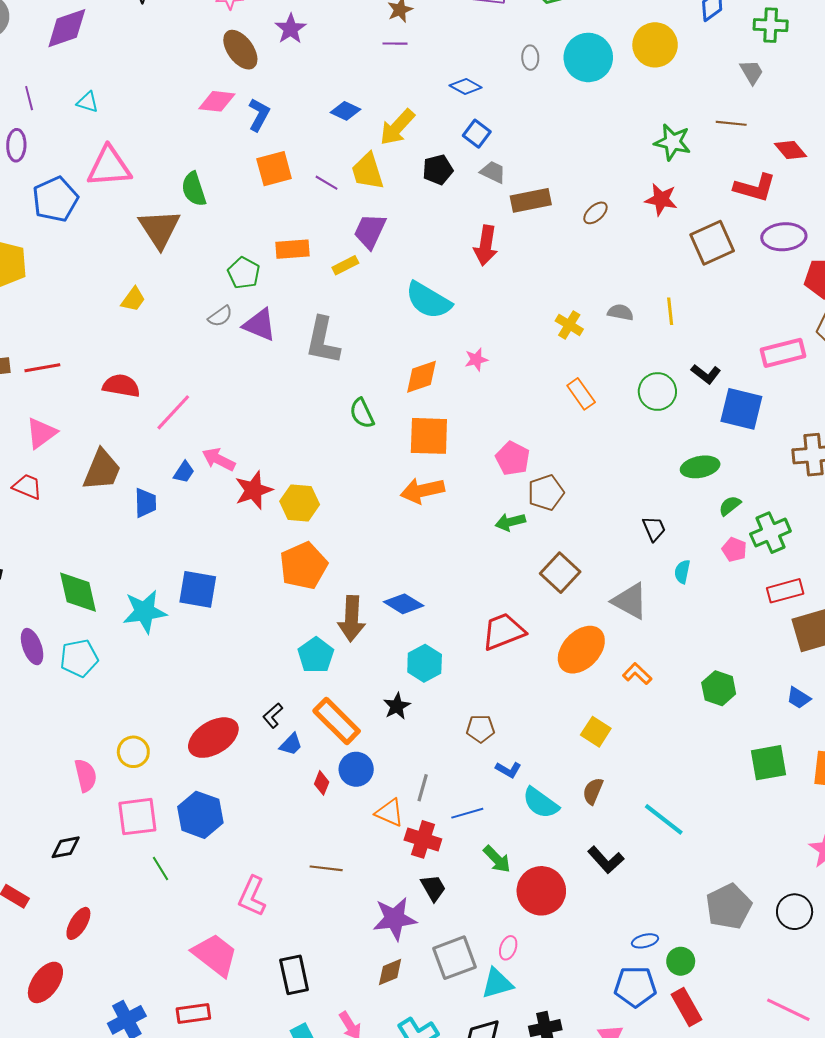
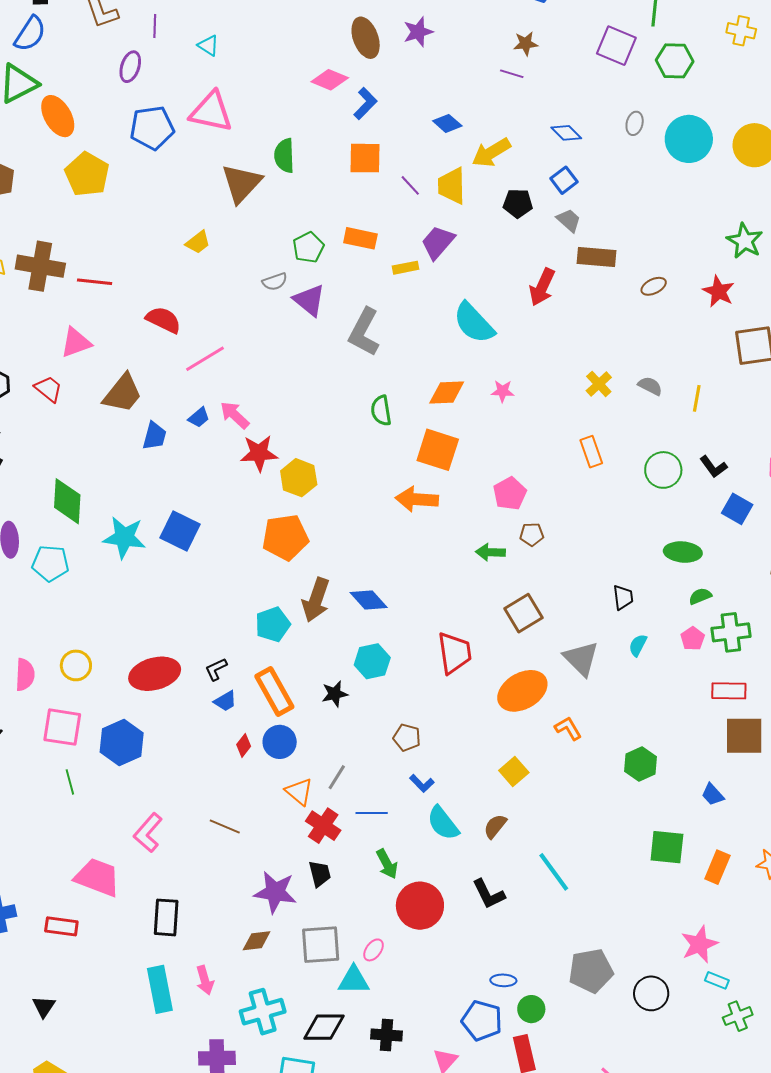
blue square: (741, 409) -> (737, 509), size x0.7
brown pentagon: (546, 493) -> (532, 534), size x0.7
red trapezoid: (503, 632) -> (454, 653), turned 87
pink trapezoid: (215, 955) -> (97, 877), turned -33

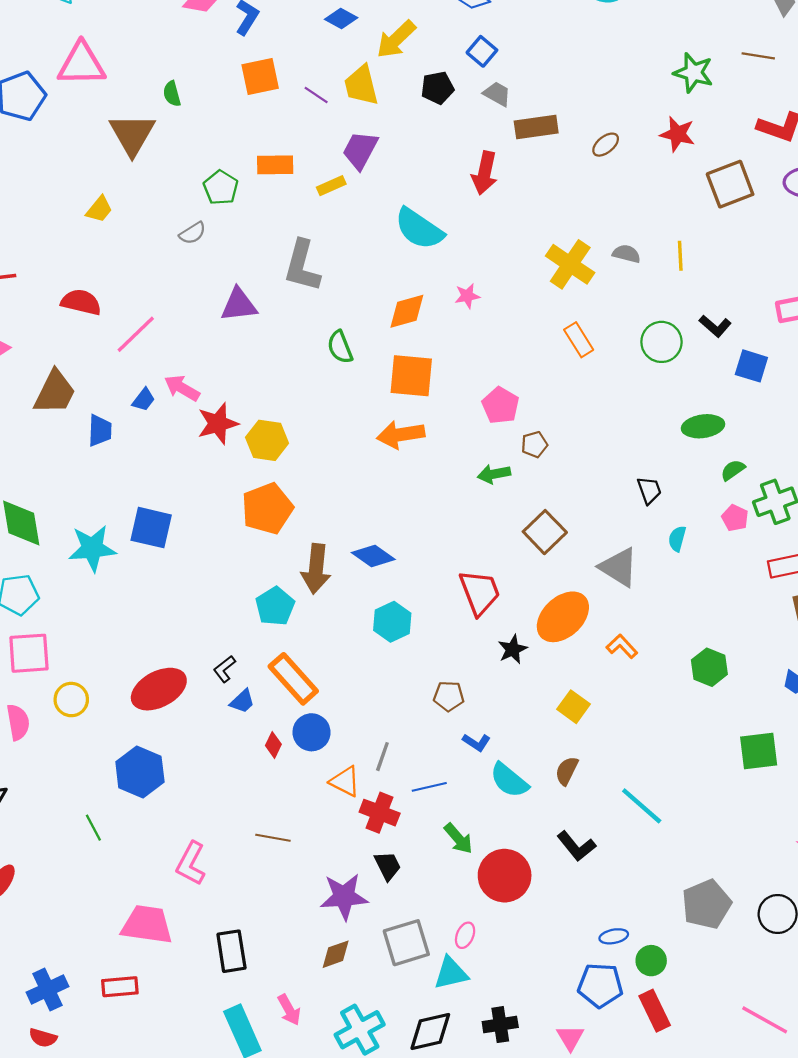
green semicircle: (284, 156) -> (172, 94), size x0.7
purple triangle: (309, 300) -> (239, 305), moved, turned -33
yellow cross: (599, 384) -> (570, 264), size x1.6
black star: (335, 694) -> (513, 649), moved
pink square: (62, 727) -> (29, 653), moved

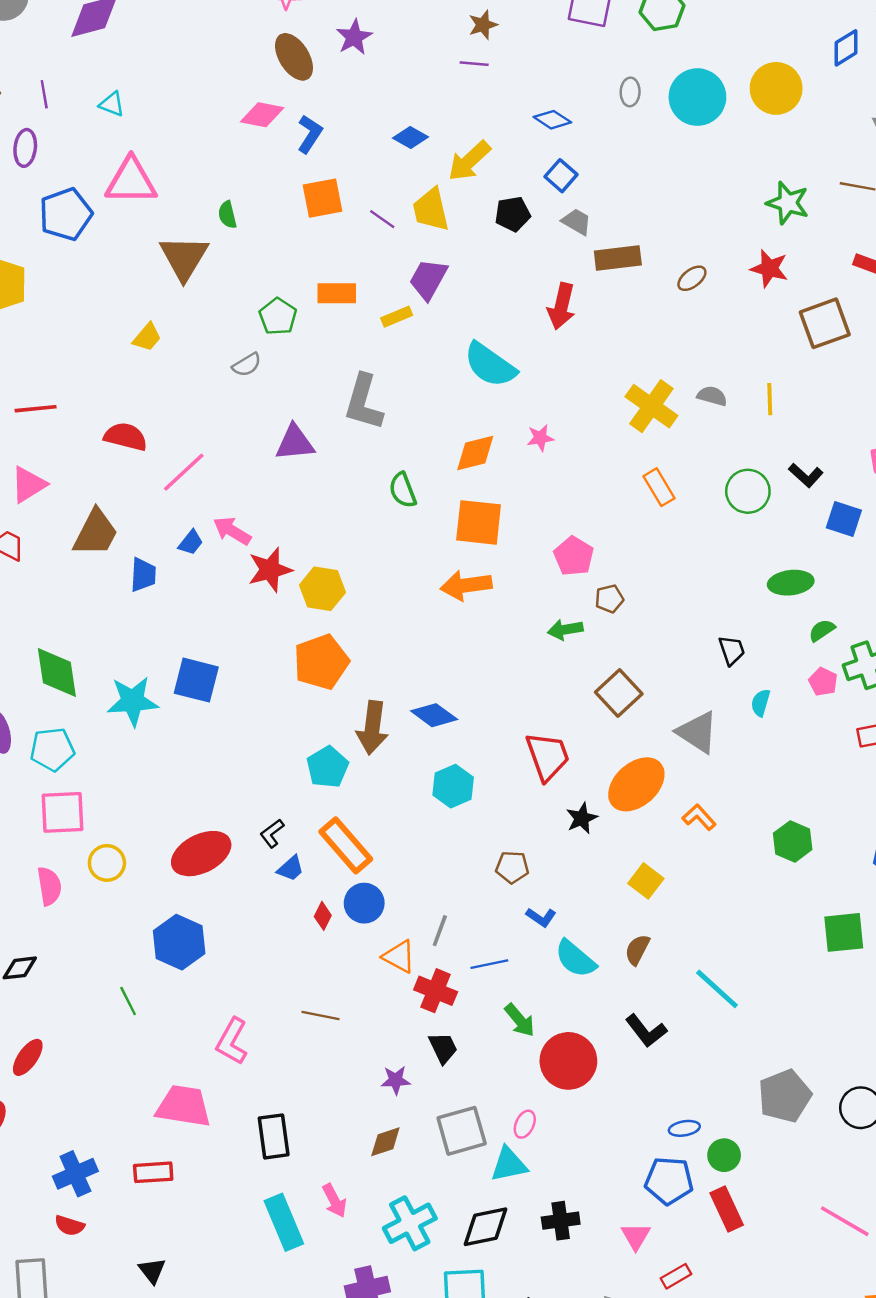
purple star: (344, 897) -> (396, 1080), size x0.6

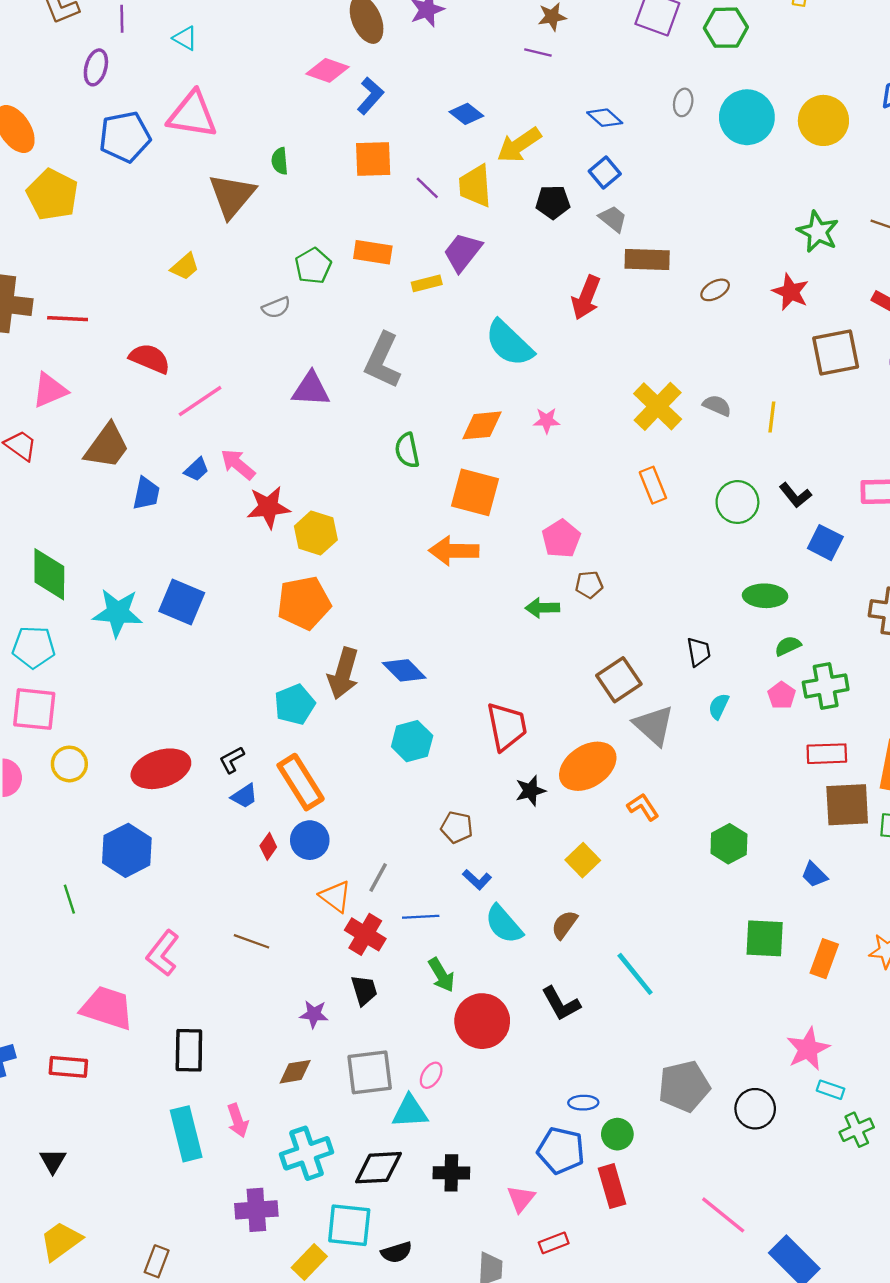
brown square: (619, 693) -> (619, 680), moved

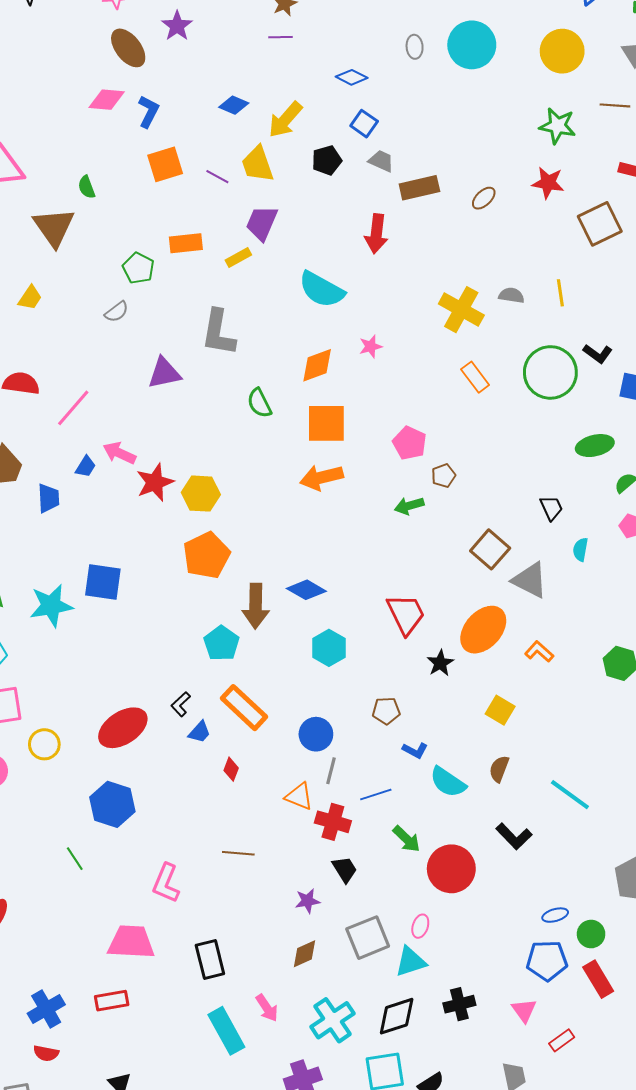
yellow circle: (823, 120) -> (562, 51), moved
green circle: (737, 502) -> (550, 372), size x1.4
blue circle: (310, 840) -> (316, 734), moved

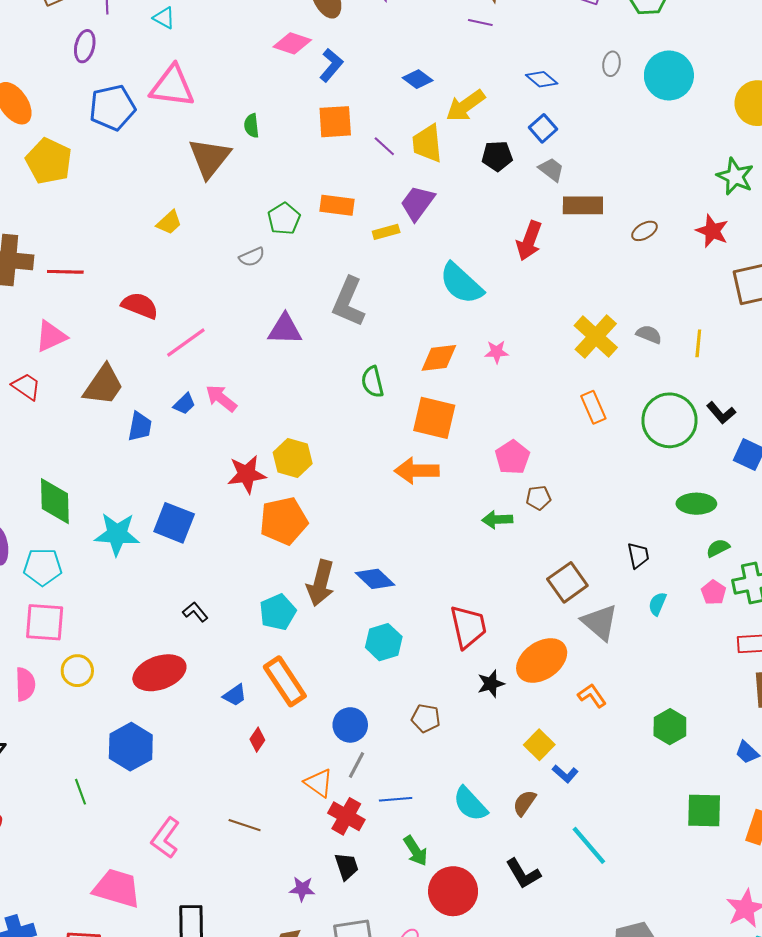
red star: (155, 482) -> (247, 474), moved
black L-shape: (181, 704) -> (195, 612), moved, turned 80
blue L-shape: (415, 750) -> (565, 774), moved

